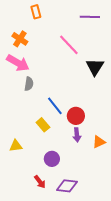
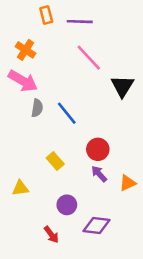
purple line: (90, 17) -> (80, 22), moved
blue line: (55, 106) -> (67, 113), moved
purple arrow: (77, 135) -> (99, 174), turned 144
purple diamond: (67, 186) -> (97, 225), moved

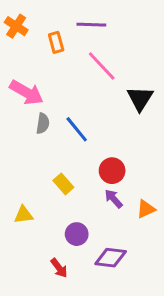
orange rectangle: (46, 15) -> (56, 42), moved
orange cross: (26, 50) -> (16, 26), moved

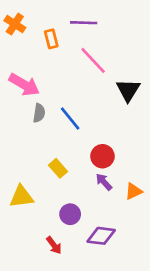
yellow triangle: (24, 215) -> (22, 197), size x1.4

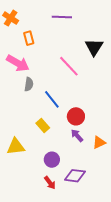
orange rectangle: (51, 39) -> (29, 38), moved
pink line: (93, 60) -> (69, 66), moved
black triangle: (128, 90) -> (94, 47), moved
blue line: (70, 118) -> (52, 99), moved
red arrow: (54, 245) -> (50, 183), moved

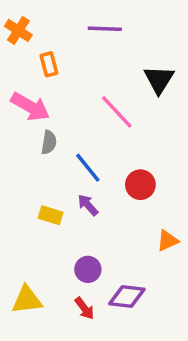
red circle: (76, 116) -> (140, 185), moved
yellow rectangle: (43, 125) -> (51, 215), moved, turned -32
purple arrow: (77, 136) -> (88, 205), moved
yellow triangle: (16, 147) -> (27, 300), moved

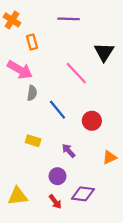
purple arrow: (88, 205) -> (69, 151), moved

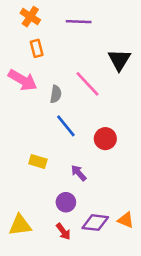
orange cross: (12, 20) -> (30, 17), moved
gray semicircle: (32, 93) -> (56, 94), moved
orange triangle: (110, 157) -> (126, 220), moved, turned 48

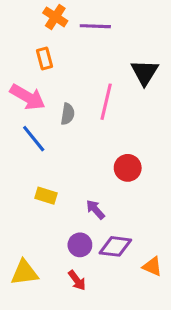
orange cross: (30, 17) -> (55, 17), moved
pink line: (88, 84) -> (106, 102), turned 56
blue line: (66, 126) -> (34, 139), moved
purple diamond: (95, 223) -> (115, 246), moved

